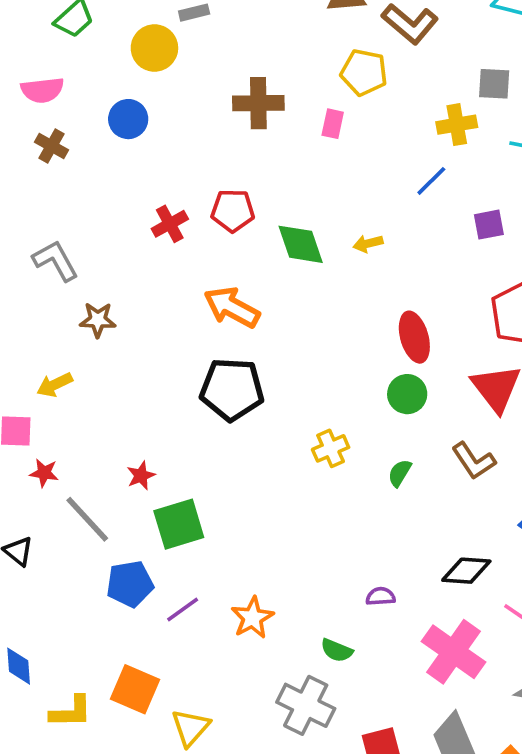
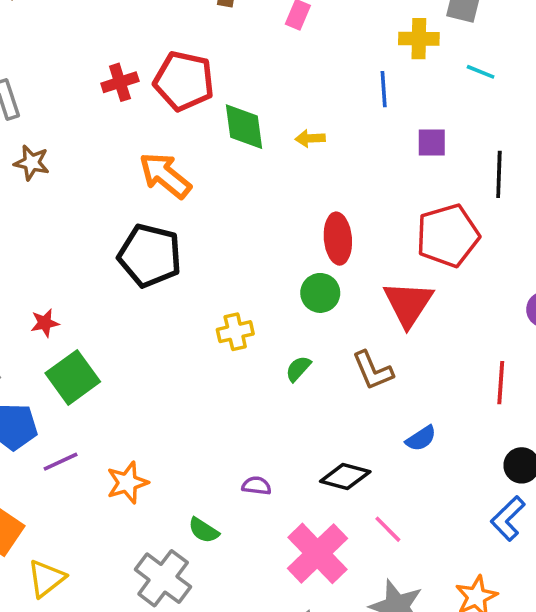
blue line: (431, 181) -> (384, 89), turned -60
red pentagon: (233, 211) -> (184, 81), size x1.4
green square: (179, 524) -> (73, 377), turned -30

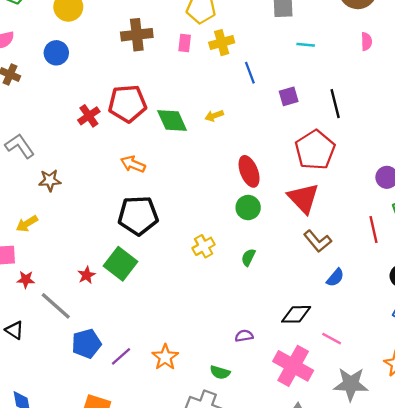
yellow cross: (419, 39) -> (222, 43), moved
orange arrow: (165, 175) -> (133, 164), size x0.7
brown L-shape: (373, 370) -> (318, 241), moved
green square: (73, 377) -> (121, 264), moved

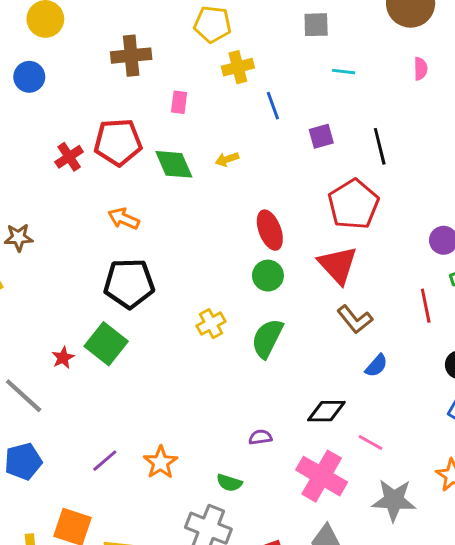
pink rectangle: (185, 43) -> (179, 102), moved
green semicircle: (248, 257) -> (267, 338), size x1.8
blue pentagon: (86, 344) -> (23, 461), moved

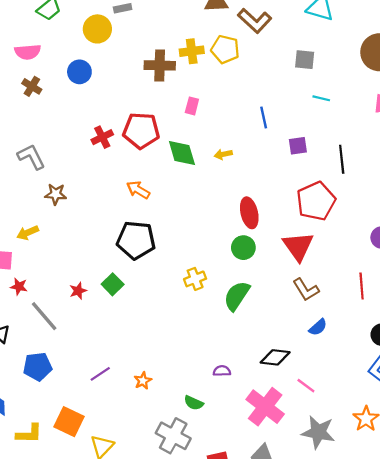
yellow cross: (238, 67) -> (192, 51), moved
green square: (106, 344) -> (113, 284), size x0.7
orange star: (161, 462) -> (143, 381), size x0.7

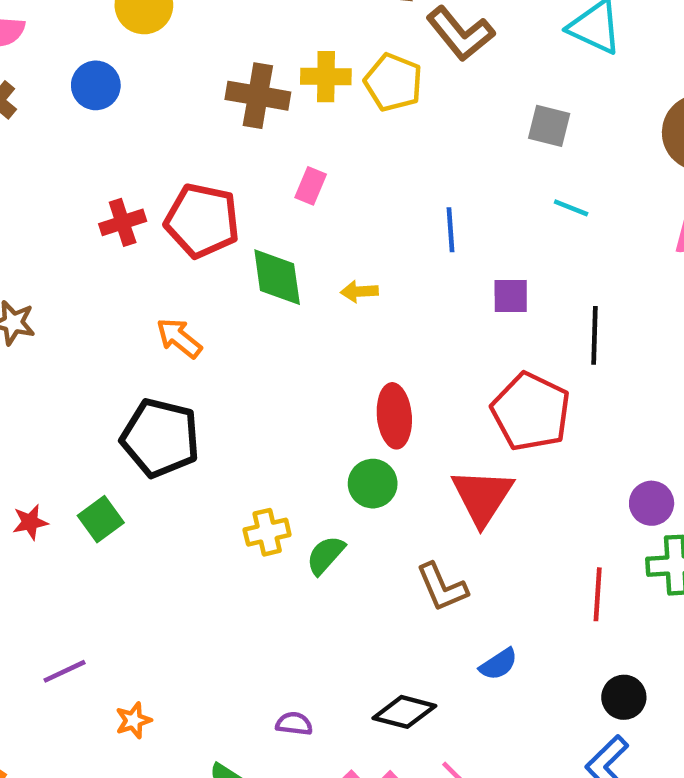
red pentagon: (316, 201) -> (531, 412), turned -30
brown L-shape: (306, 290) -> (442, 587), moved
green semicircle: (237, 296) -> (326, 555), moved, size x0.7
purple line: (100, 374) -> (64, 671), moved

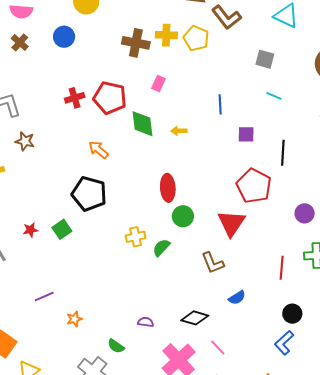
red ellipse: (394, 416) -> (168, 188), moved
purple circle: (652, 503) -> (305, 213), moved

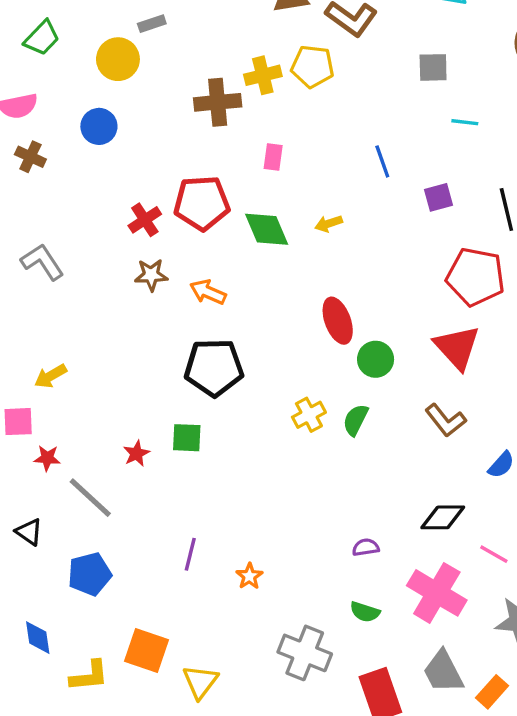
brown star: (25, 141) -> (151, 275), moved
green square: (62, 229) -> (187, 438), turned -36
purple line: (44, 297) -> (190, 554), turned -36
green semicircle: (116, 346) -> (365, 612), moved

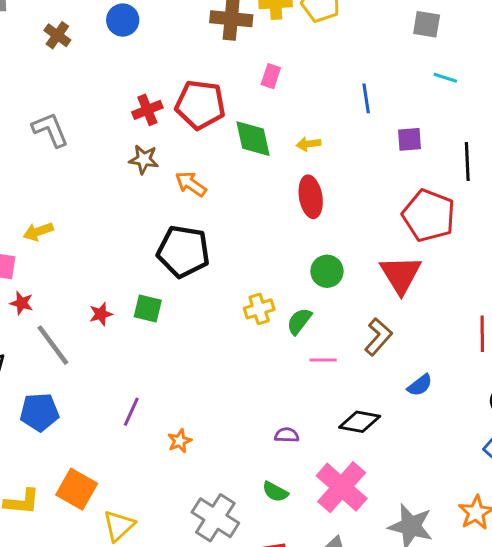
red ellipse: (338, 321) -> (311, 197), moved
brown L-shape: (446, 420) -> (378, 337), turned -111
pink line: (494, 554) -> (323, 360), moved, turned -40

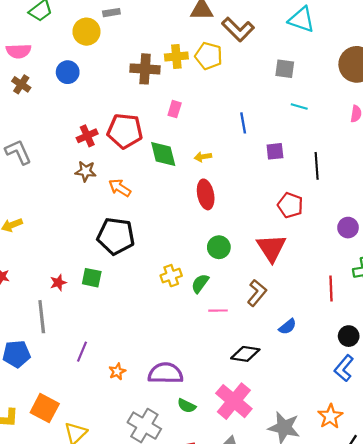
red pentagon: (429, 215) -> (290, 205), size x0.7
gray line: (53, 345) -> (42, 317), moved, turned 32
purple semicircle: (287, 435) -> (166, 373), moved, size x2.0

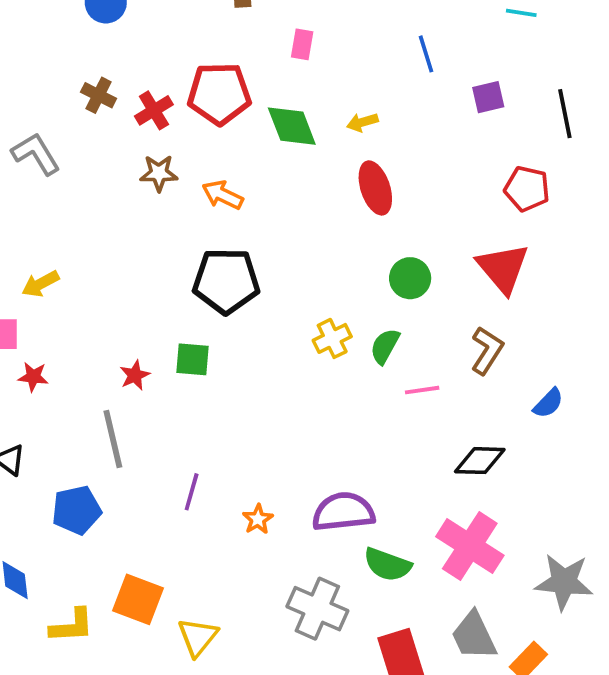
brown cross: (21, 84) -> (99, 95), moved
green semicircle: (187, 406) -> (387, 565), size x1.4

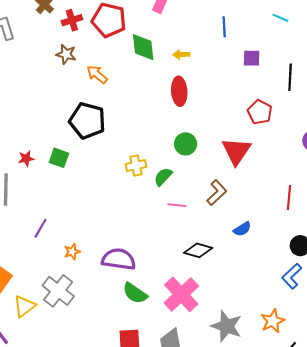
gray cross: (317, 609) -> (58, 291), moved

